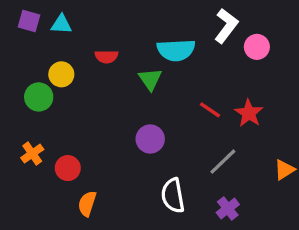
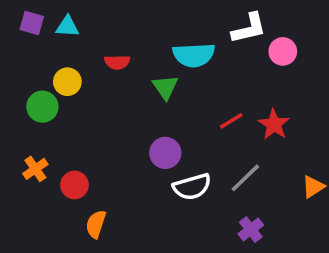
white L-shape: (226, 26) -> (249, 28), turned 40
red line: (210, 110) -> (231, 121), turned -65
white semicircle: (173, 196) -> (192, 187), moved, turned -96

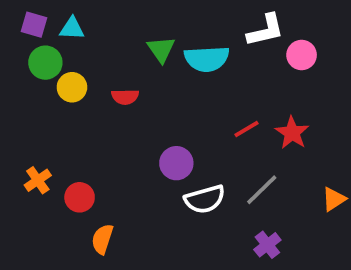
red semicircle: (117, 62) -> (125, 97), moved
green triangle: (165, 87) -> (161, 49), moved
green circle: (42, 107) -> (45, 63), moved

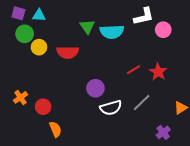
red semicircle: (125, 97) -> (68, 52), size x1.5
orange semicircle: (102, 239) -> (55, 129), turned 140
purple cross: (267, 245) -> (163, 132), moved

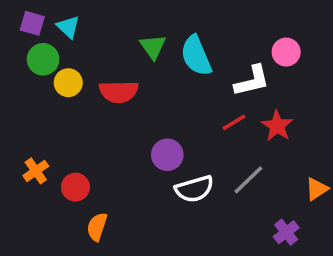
cyan triangle: (39, 15) -> (68, 27), turned 40
white L-shape: (144, 16) -> (252, 81), moved
cyan semicircle: (112, 32) -> (196, 56), turned 70
orange semicircle: (55, 129) -> (97, 227), turned -140

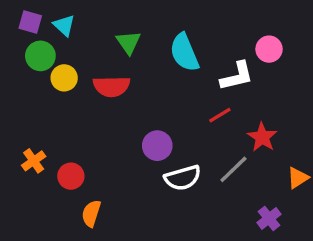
green triangle: (153, 47) -> (128, 42), moved
red star: (277, 126) -> (262, 137), moved

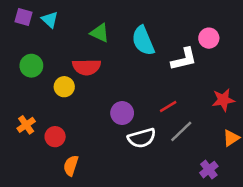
green triangle: (128, 42) -> (100, 33), turned -30
green circle: (40, 56) -> (31, 66), moved
yellow circle: (64, 78) -> (64, 87), moved
red line: (220, 115) -> (168, 106), moved
red star: (262, 137) -> (223, 100), moved, turned 30

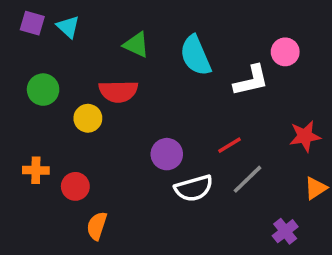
orange cross: (26, 125) -> (36, 170), turned 36

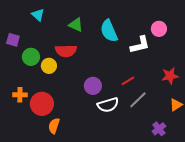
purple square: (32, 23) -> (13, 40), moved
green circle: (43, 90) -> (31, 57), moved
red circle: (75, 186) -> (42, 104), size x1.5

